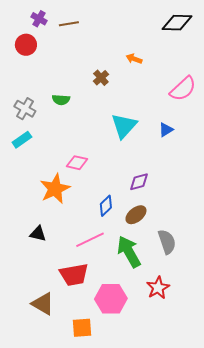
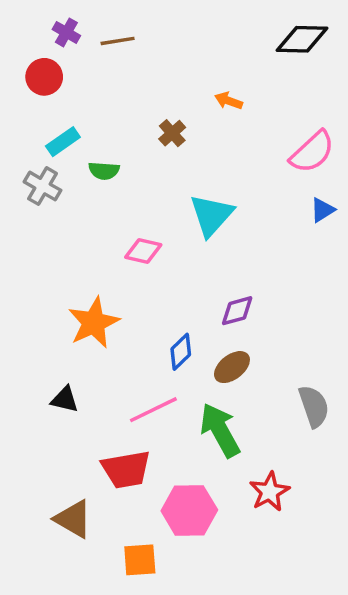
blue triangle: (166, 130) -> (322, 210), moved
cyan rectangle: (22, 140) -> (63, 142), moved
pink diamond: (77, 163) -> (143, 251), moved
gray semicircle: (167, 242) -> (314, 406), moved

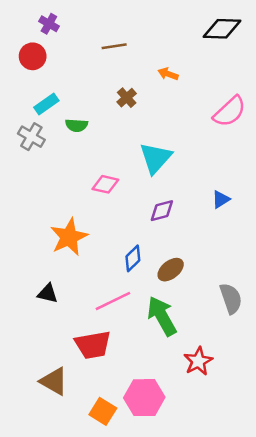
brown line: (118, 41) -> (114, 46), moved
blue triangle: (322, 210) -> (221, 199), moved
purple diamond: (237, 311) -> (162, 211), moved
pink hexagon: (189, 510) -> (144, 398), moved
orange square: (140, 560) -> (103, 411), turned 36

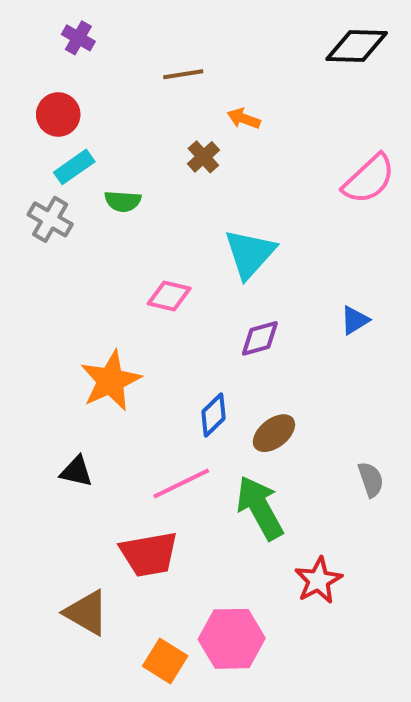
red circle: (33, 56) -> (58, 115), moved
orange arrow: (168, 74) -> (244, 119), moved
gray semicircle: (231, 298) -> (371, 480), size x0.7

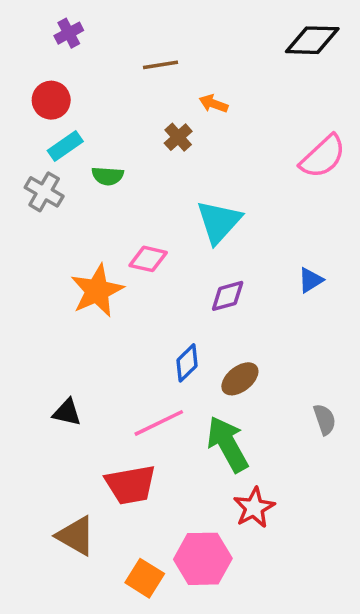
purple cross: (78, 38) -> (69, 33), turned 32
orange star: (111, 381) -> (97, 291), moved
red star: (318, 580) -> (254, 508), moved

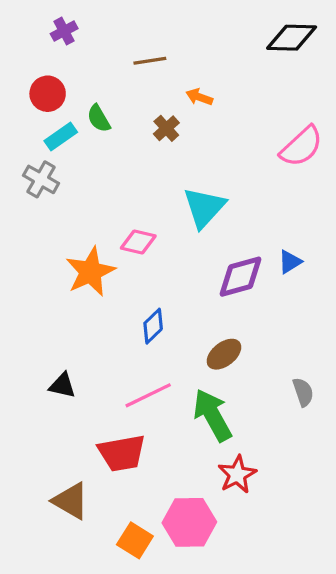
green semicircle: (108, 176) -> (99, 118), moved, turned 56
purple diamond: (228, 296) -> (240, 277), moved, size x1.4
blue diamond: (187, 363) -> (153, 326), moved

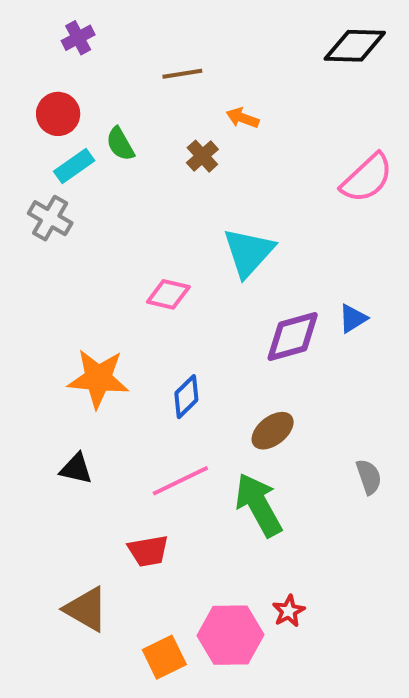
orange star: (90, 272) -> (98, 379), moved, turned 30
red trapezoid: (122, 453) -> (148, 551), size x0.7
red star: (237, 474) -> (289, 611), moved, size x0.7
orange square: (135, 540) -> (164, 657), turned 32

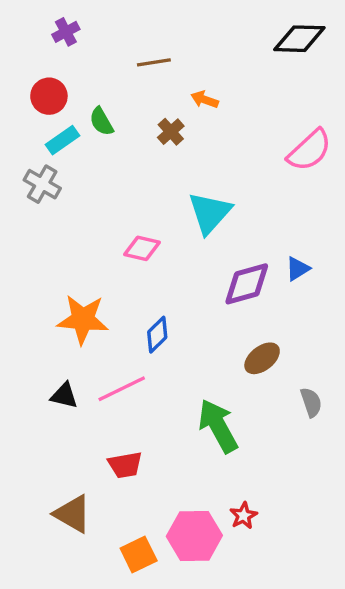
brown ellipse: (273, 431) -> (262, 358), moved
pink line: (180, 481) -> (122, 389), moved

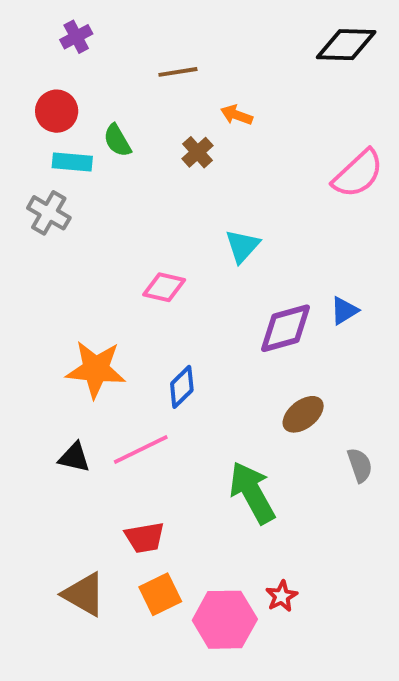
cyan rectangle: (62, 140) -> (72, 162), turned 40
cyan triangle: (210, 213) -> (242, 246), size x0.7
orange square: (139, 555) -> (160, 594), moved

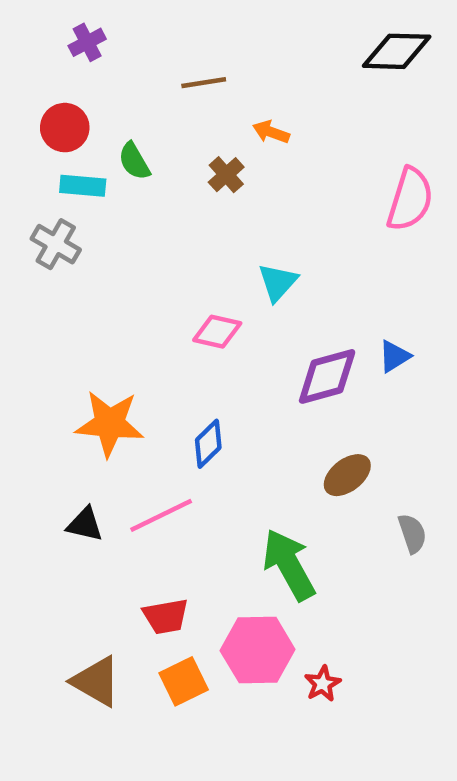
pink semicircle: (358, 174) -> (410, 199), turned -30
pink diamond: (164, 287) -> (217, 332), moved
pink hexagon: (225, 620) -> (258, 650), moved

